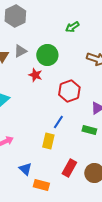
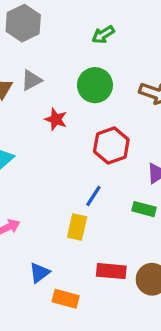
green arrow: (72, 27) -> (103, 35), moved
green circle: (47, 55) -> (95, 85), moved
red rectangle: (69, 168) -> (111, 271), turned 66
blue triangle: (25, 169) -> (40, 273), turned 40

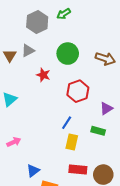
gray hexagon: (23, 23) -> (37, 22), moved
green arrow: (103, 35) -> (64, 14), moved
yellow rectangle: (77, 227) -> (72, 142), moved

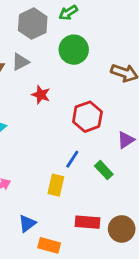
green circle: (68, 54) -> (74, 50), moved
green rectangle: (98, 131) -> (104, 170), moved, turned 32
yellow rectangle: (72, 142) -> (56, 185), moved

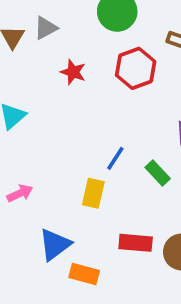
red hexagon: (87, 117) -> (136, 68), moved
blue triangle: (27, 223) -> (55, 245), size x1.4

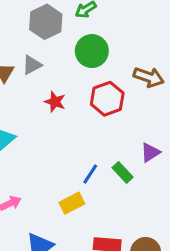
green rectangle: (158, 173) -> (123, 172), moved
yellow rectangle: (93, 193) -> (72, 203), turned 50

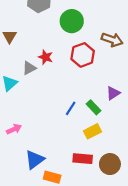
gray triangle: (32, 65) -> (29, 68), moved
yellow rectangle: (72, 203) -> (92, 131), moved

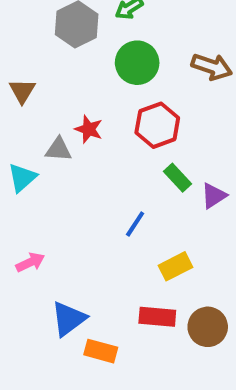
brown arrow: (112, 40) -> (212, 67), moved
gray triangle: (29, 68) -> (58, 149), turned 32
green rectangle: (94, 107) -> (177, 178), moved

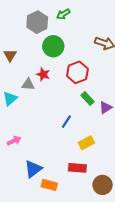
green circle: (137, 63) -> (53, 46), moved
brown circle: (208, 327) -> (103, 185), moved

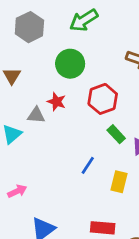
green arrow: (63, 14) -> (84, 20), size x1.5
gray hexagon: (37, 22) -> (29, 27), moved
yellow rectangle: (86, 143) -> (119, 182), moved, turned -49

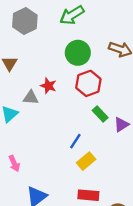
green circle: (70, 64) -> (78, 53), moved
yellow rectangle: (119, 182) -> (86, 161), moved, turned 36
pink arrow: (17, 191) -> (14, 163), turned 91

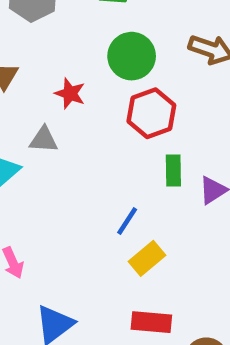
red star: (48, 86) -> (70, 93), moved
green rectangle: (100, 114) -> (173, 170), turned 42

